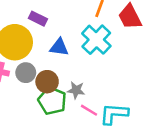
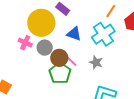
gray star: (76, 90) -> (96, 62), moved
pink line: (89, 110) -> (71, 61), moved

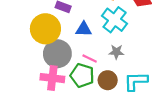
pink cross: (25, 43) -> (52, 78), moved, size x1.5
gray circle: (45, 48) -> (57, 54), size x1.6
brown circle: (59, 58) -> (108, 80), moved

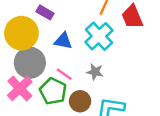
pink cross: (52, 78) -> (20, 89), turned 30

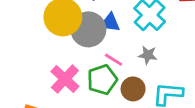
gray circle: (30, 63) -> (88, 29), moved
green pentagon: (53, 91) -> (102, 80), turned 30

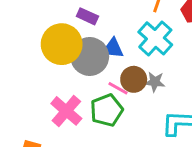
brown circle: (133, 89) -> (134, 79), moved

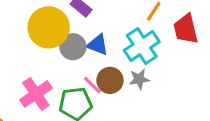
gray circle: (90, 56) -> (73, 47), size x0.7
gray star: (155, 82) -> (139, 79), moved, turned -30

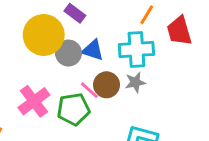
cyan cross: (142, 46) -> (136, 49), turned 32

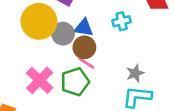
cyan cross: (136, 49) -> (122, 21), size x0.6
gray star: (135, 82) -> (135, 73), moved
brown circle: (107, 85) -> (84, 47), moved

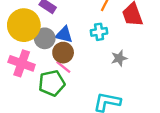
gray star: (135, 73) -> (119, 58), moved
pink cross: (40, 80) -> (22, 63), moved, turned -30

